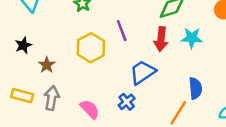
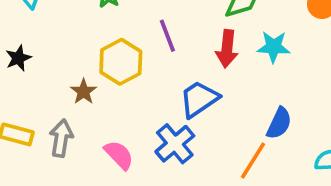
brown star: (47, 65) -> (84, 92), moved
blue semicircle: (195, 88) -> (279, 123), turned 30
blue cross: (127, 102) -> (175, 144), size x1.5

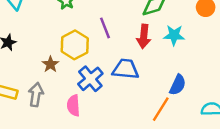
blue trapezoid: (199, 99) -> (126, 69), turned 40
blue cross: (175, 144) -> (90, 79), moved
pink semicircle: (119, 155) -> (73, 105), turned -140

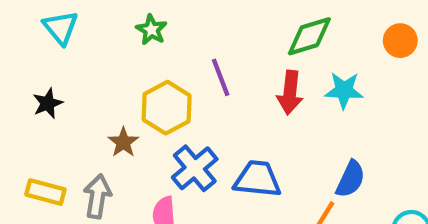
blue trapezoid: (126, 69) -> (257, 179), moved

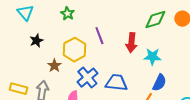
green diamond: (309, 36) -> (155, 20), moved
cyan star: (344, 90) -> (152, 57), moved
black star: (48, 103) -> (36, 41), moved

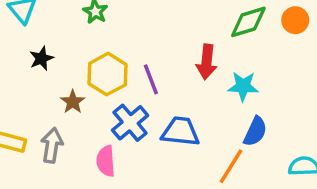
purple line: (99, 36) -> (151, 79), moved

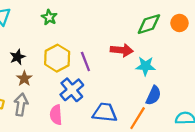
black star: (41, 58) -> (17, 57), moved
red arrow: (207, 62) -> (122, 50), turned -90
brown star: (73, 102) -> (24, 78), moved
blue trapezoid: (180, 131) -> (105, 112), moved

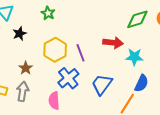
black star: (17, 57) -> (20, 34), moved
blue trapezoid: (105, 112) -> (102, 84), moved, turned -60

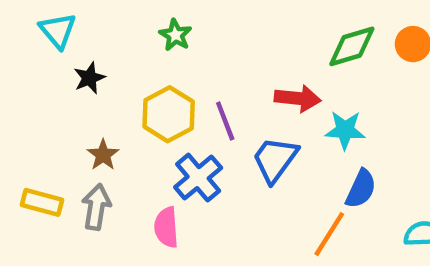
green star: (48, 13) -> (175, 35), moved
blue trapezoid: (102, 84) -> (275, 159), moved

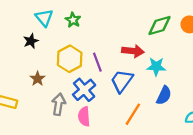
cyan triangle: (58, 30) -> (44, 18), moved
gray arrow: (96, 207) -> (59, 104), moved
pink semicircle: (166, 227) -> (84, 116), moved
orange line: (329, 234) -> (133, 114), moved

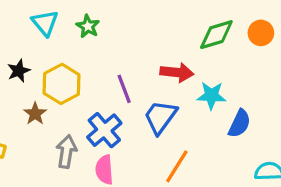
black star: (31, 41) -> (19, 71), moved
yellow hexagon: (70, 59) -> (61, 84), moved
blue semicircle: (164, 95) -> (239, 124), moved

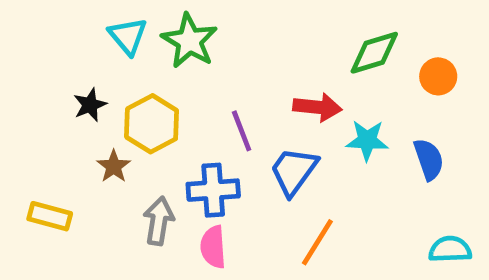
green star: (88, 26) -> (189, 41), size x1.6
orange circle: (261, 33) -> (438, 76), moved
blue semicircle: (239, 124) -> (429, 159), moved, turned -44
blue cross: (104, 130) -> (213, 190), turned 36

